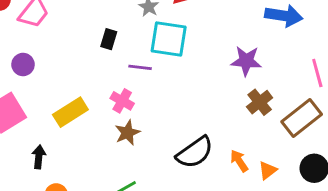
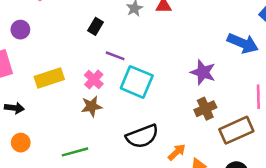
cyan square: (169, 39) -> (137, 82), moved
black arrow: (39, 157) -> (14, 108), turned 78
orange arrow: (239, 161) -> (177, 152), turned 66

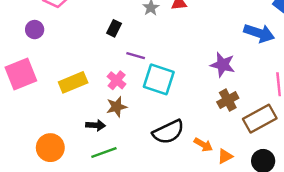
purple circle: (20, 30) -> (35, 30), moved
black arrow: (14, 108) -> (96, 125), moved
orange circle: (21, 143) -> (50, 148), size x1.5
orange arrow: (177, 152) -> (203, 145), turned 78

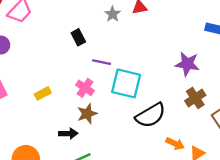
black rectangle: (114, 28) -> (78, 37), turned -49
yellow rectangle: (73, 82) -> (43, 93), size x0.6
black semicircle: (168, 132) -> (151, 115), moved

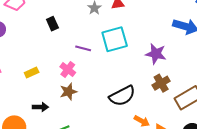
black rectangle: (78, 37) -> (52, 24), moved
cyan square: (126, 83) -> (115, 39), moved, turned -32
black arrow: (68, 134) -> (40, 107), moved

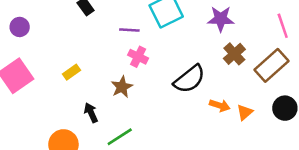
pink cross: (68, 70) -> (138, 57), moved
black arrow: (40, 107) -> (91, 113), turned -105

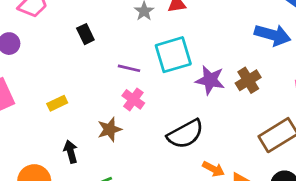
purple star: (221, 19) -> (210, 80), moved
brown cross: (234, 54) -> (248, 80), moved

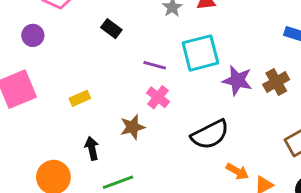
black rectangle: (85, 34) -> (111, 29), turned -30

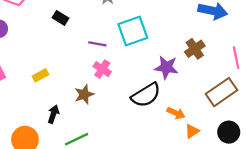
purple star: (237, 80) -> (166, 67), moved
black arrow: (92, 148) -> (53, 114), turned 36
orange arrow: (237, 171) -> (176, 113), moved

